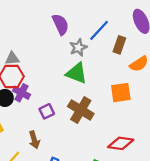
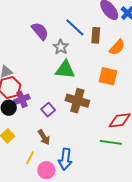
blue line: (99, 30) -> (75, 27), turned -75
purple cross: (21, 93) -> (22, 99), turned -35
orange square: (121, 93) -> (108, 76), turned 36

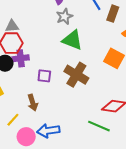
gray star: (61, 47) -> (64, 16), moved
purple square: (48, 110) -> (44, 76), turned 32
blue arrow: (65, 159) -> (48, 131), turned 60

